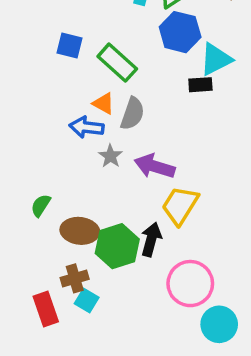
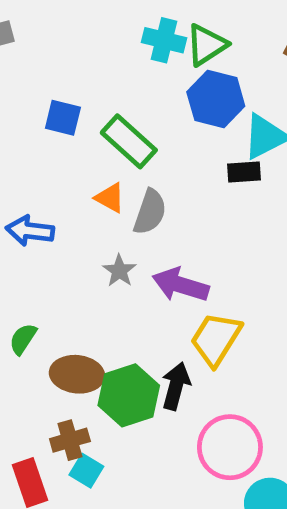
blue arrow: (87, 127) -> (30, 231), moved

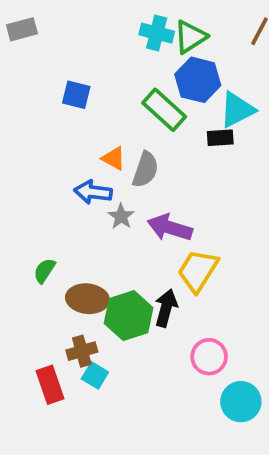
green rectangle: (129, 141) -> (164, 110), moved
blue arrow: (30, 231) -> (93, 192), moved
pink circle: (230, 447) -> (209, 357), size x0.7

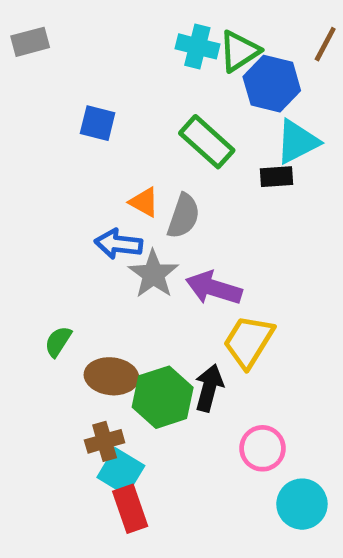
blue hexagon: (198, 80) -> (272, 84), moved
gray star: (121, 216) -> (153, 274), size x1.5
cyan square: (95, 375) -> (121, 472), size x1.4
red rectangle: (50, 385) -> (130, 509), moved

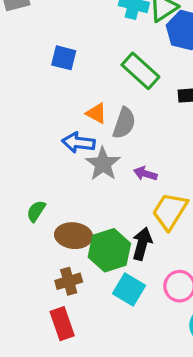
purple arrow: (214, 288) -> (145, 174), size x0.6
cyan square: (121, 472) -> (129, 289), moved
red rectangle: (130, 509) -> (62, 324), moved

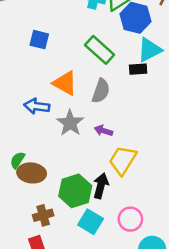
orange triangle: (96, 113) -> (65, 83), size x1.5
gray semicircle: (124, 123) -> (101, 91), moved
blue arrow: (78, 143) -> (37, 106), moved
brown ellipse: (74, 236) -> (32, 173), moved

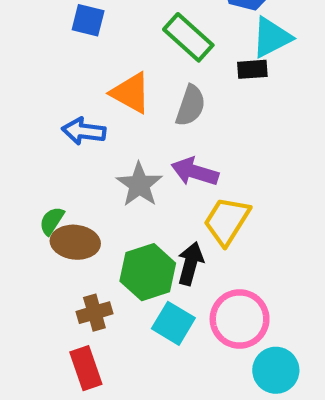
gray star: (70, 123) -> (139, 185), moved
purple arrow: (103, 131) -> (195, 172), size x1.5
pink circle: (130, 219) -> (240, 319), size x1.4

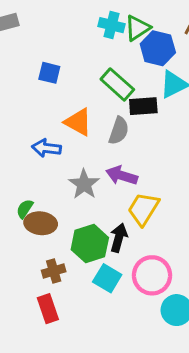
black rectangle: (252, 69) -> (143, 106), moved, size x1.4

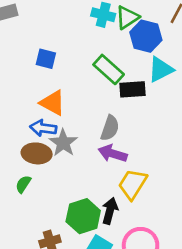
orange triangle: (78, 122) -> (53, 103), moved
gray semicircle: (119, 131) -> (110, 128), moved
gray star: (84, 184) -> (63, 143), moved
brown ellipse: (41, 223) -> (37, 153), moved

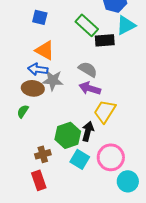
gray semicircle: (110, 128) -> (88, 69), turned -78
gray star: (63, 143) -> (53, 80), turned -30

